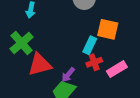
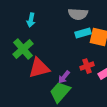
cyan rectangle: (90, 45) -> (83, 33), moved, turned 49

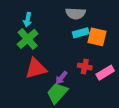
green cross: (23, 49) -> (28, 39), moved
red cross: (87, 66) -> (85, 67), turned 32

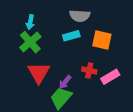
cyan rectangle: (81, 33) -> (71, 36), moved
red triangle: (36, 69) -> (39, 73), turned -45

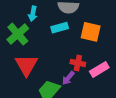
cyan arrow: (30, 22) -> (33, 14), moved
purple arrow: (65, 82) -> (68, 78), moved

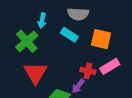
cyan rectangle: (60, 28) -> (69, 35), turned 49
pink rectangle: (99, 69) -> (110, 66), moved

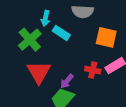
cyan rectangle: (69, 35) -> (61, 33), moved
purple arrow: (78, 86) -> (67, 81), moved

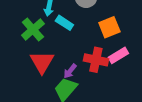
orange square: (106, 37) -> (109, 27), turned -35
red cross: (93, 70) -> (96, 60), size x1.5

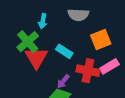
cyan rectangle: (64, 23) -> (64, 51), moved
red triangle: (42, 62) -> (36, 58), moved

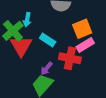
cyan arrow: (43, 21) -> (27, 20), moved
pink rectangle: (109, 66) -> (85, 45), moved

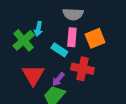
pink rectangle: (85, 45) -> (72, 37), moved, turned -54
red triangle: (21, 46) -> (33, 75), moved

